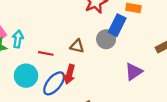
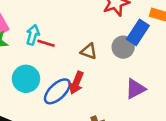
cyan arrow: (18, 39) -> (33, 35), moved
red line: (46, 53) -> (46, 43), moved
purple triangle: (134, 72) -> (135, 89), moved

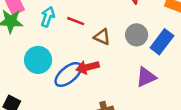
blue rectangle: (138, 32) -> (162, 42), moved
red line: (46, 43) -> (76, 21), moved
red arrow: (76, 83) -> (88, 67), turned 50

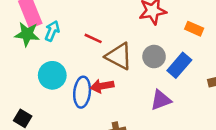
cyan arrow: (48, 17) -> (52, 31), moved
brown triangle: (102, 37) -> (119, 56), size x1.6
blue ellipse: (68, 74) -> (82, 92), turned -48

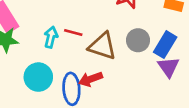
cyan arrow: (52, 31) -> (51, 37), moved
purple triangle: (161, 100) -> (168, 67), moved, turned -35

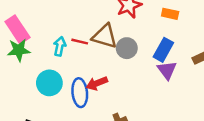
gray circle: (138, 40) -> (127, 48), moved
brown triangle: (102, 46) -> (105, 36), moved

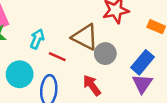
red line: (80, 42) -> (57, 57), moved
red arrow: (97, 83) -> (92, 85), moved, turned 65

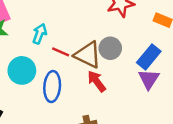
brown triangle: (85, 37) -> (88, 55), moved

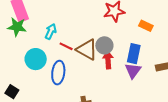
blue rectangle: (149, 57) -> (134, 54), turned -30
red arrow: (97, 81) -> (108, 60), moved, turned 30

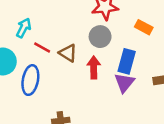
gray circle: (104, 45) -> (100, 37), moved
brown triangle: (87, 50) -> (68, 53), size x0.7

